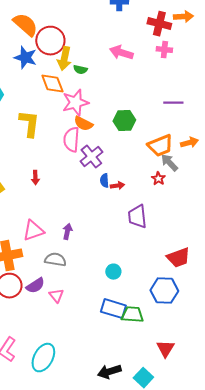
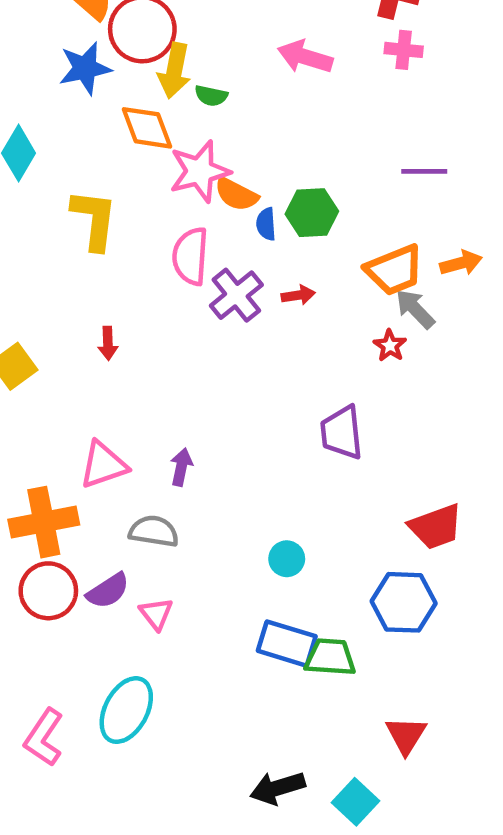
blue star: (25, 58) -> (85, 68), turned -30
orange semicircle: (83, 124) -> (236, 194), moved
blue semicircle: (104, 181) -> (266, 224), moved
red arrow: (117, 186) -> (298, 295), moved
cyan ellipse: (43, 358) -> (126, 710), moved

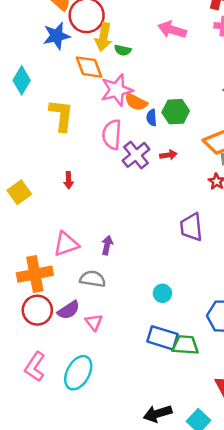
pink L-shape: (44, 738) -> (35, 367), moved

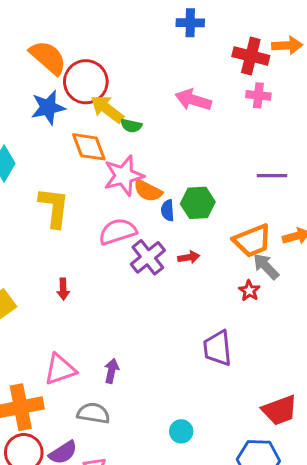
yellow arrow: (103, 37) -> (107, 109), turned 116
pink semicircle: (112, 134) -> (118, 232), turned 68

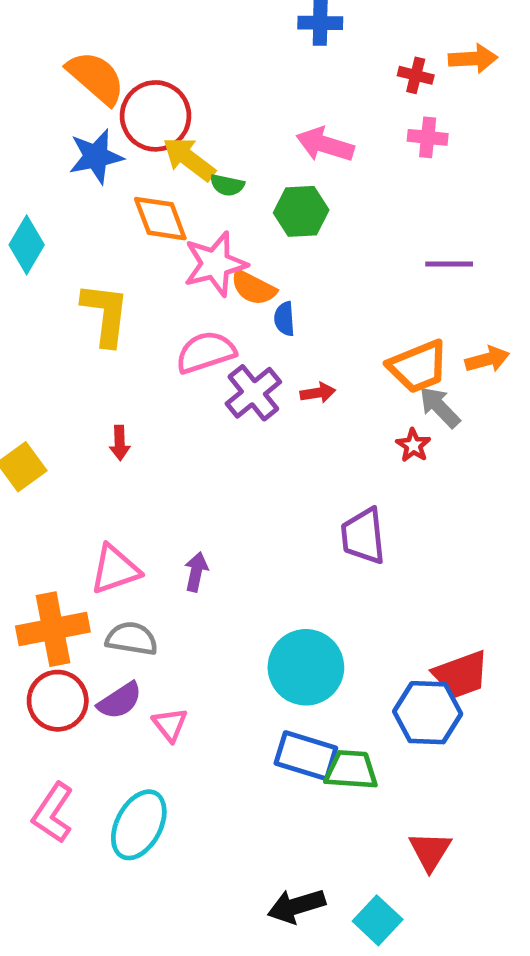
red cross: (251, 56) -> (416, 75), size x0.6
green hexagon: (198, 203) -> (301, 211), moved
red trapezoid: (280, 410) -> (461, 674), moved
gray semicircle: (93, 413) -> (132, 639), moved
cyan circle: (181, 431) -> (306, 667), size x2.0

